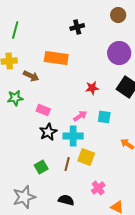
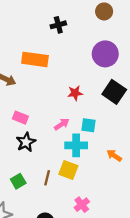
cyan cross: (73, 136) -> (76, 145), moved

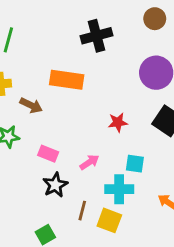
black cross: (58, 25) -> (96, 36), size x1.5
pink arrow: (62, 124) -> (89, 162), moved
brown line: (47, 178) -> (82, 211), moved

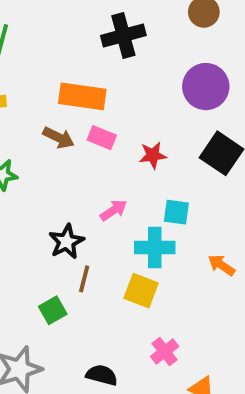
brown arrow: (31, 105) -> (59, 138), moved
pink rectangle: (48, 154) -> (102, 138), moved
brown line: (82, 211) -> (84, 279), moved

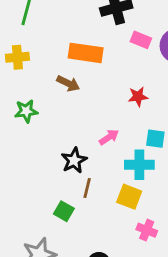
pink rectangle: (102, 138) -> (141, 40), moved
green square: (53, 310) -> (64, 211), turned -30
pink cross: (165, 352) -> (147, 230), moved, turned -30

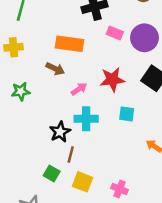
red star: (138, 97) -> (112, 79), size x1.5
pink arrow: (109, 137) -> (79, 89), moved
cyan cross: (139, 165) -> (86, 119), moved
yellow square: (129, 197) -> (83, 182), moved

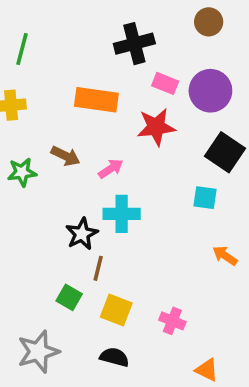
brown arrow: (55, 69) -> (65, 156), moved
red star: (112, 79) -> (156, 127), moved
cyan square: (127, 114) -> (205, 198), moved

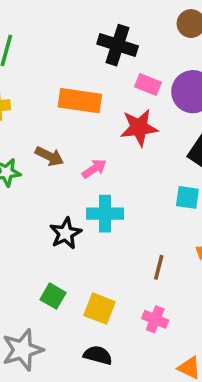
black cross: (134, 44) -> (118, 45), turned 33
brown line: (98, 268) -> (159, 267), moved

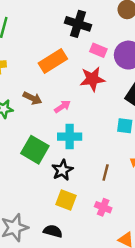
orange rectangle: (80, 101) -> (53, 61), turned -40
black star: (66, 233) -> (62, 170), moved
green square: (53, 296) -> (35, 150), moved, size x1.6
black semicircle: (98, 355) -> (53, 231), moved

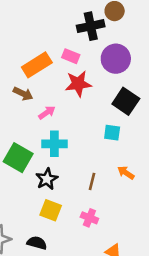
black cross: (78, 24) -> (91, 26), moved, turned -30
pink rectangle: (98, 50) -> (71, 56), moved
brown arrow: (32, 98) -> (23, 94), moved

